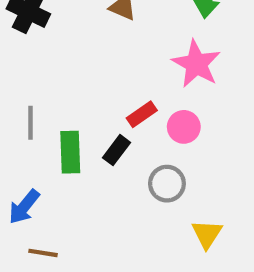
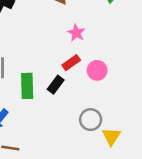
pink star: (196, 64) -> (76, 33), moved, size x0.6
gray circle: (167, 184) -> (91, 120), moved

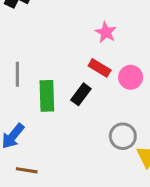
red rectangle: (71, 63) -> (100, 68), turned 66

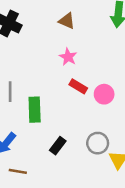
pink star: (106, 32) -> (68, 57), moved
black rectangle: (81, 94) -> (58, 146), moved

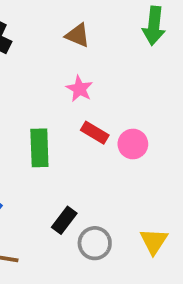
green rectangle: (35, 110) -> (39, 148), moved
gray circle: (98, 143) -> (95, 243), moved

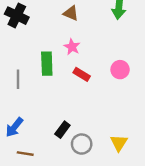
pink circle: (133, 144) -> (120, 70), moved
green rectangle: (39, 148) -> (47, 64), moved

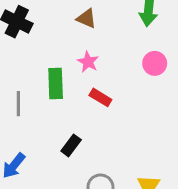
pink circle: (120, 70) -> (155, 63), moved
black rectangle: (62, 130) -> (71, 145), moved

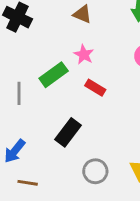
green rectangle: (56, 84) -> (54, 75), turned 56
black rectangle: (71, 145) -> (68, 132), size x1.4

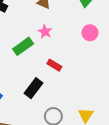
red rectangle: (95, 88) -> (54, 65), moved

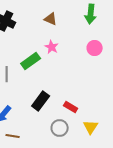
red rectangle: (54, 65) -> (71, 107), moved

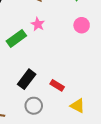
yellow triangle: (91, 127) -> (78, 106), turned -35
gray circle: (60, 128) -> (34, 106), moved

